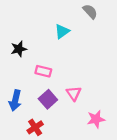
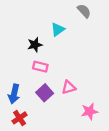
black star: (19, 49) -> (35, 45), moved
pink triangle: (74, 93) -> (69, 87), turned 48
red cross: (35, 127) -> (20, 118), moved

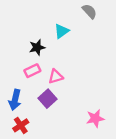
pink rectangle: (40, 67) -> (32, 71), moved, turned -40
pink triangle: (69, 87) -> (56, 76), moved

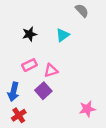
cyan triangle: (61, 31) -> (63, 35), moved
black star: (37, 47) -> (29, 34), moved

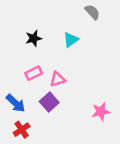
blue arrow: (13, 92) -> (16, 103), turned -60
pink star: (87, 109) -> (101, 112), moved

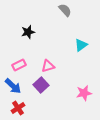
gray semicircle: (92, 12) -> (65, 10), moved
cyan triangle: (71, 40) -> (81, 45), moved
pink rectangle: (34, 73) -> (19, 65), moved

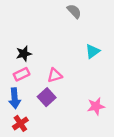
black star: (28, 32) -> (24, 54), moved
blue arrow: (13, 86) -> (15, 98), turned 42

